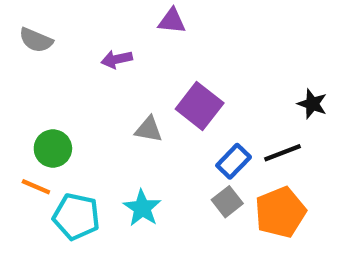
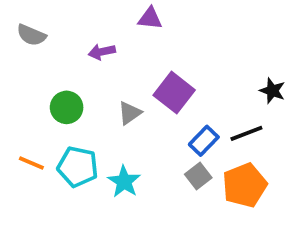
gray triangle: (149, 129) -> (130, 113), turned -45
green circle: (53, 148) -> (67, 107), moved
cyan pentagon: (76, 217) -> (78, 167), moved

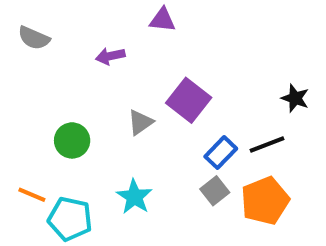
green circle: (67, 107) -> (72, 140), moved
orange line: (31, 163) -> (32, 195), moved
cyan pentagon: (78, 167) -> (70, 219), moved

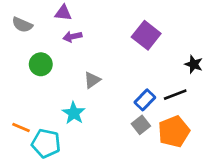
purple triangle: (162, 20) -> (63, 13), moved
purple square: (189, 100) -> (146, 35), moved
green circle: (72, 140) -> (41, 64), moved
cyan star: (134, 197) -> (74, 113), moved

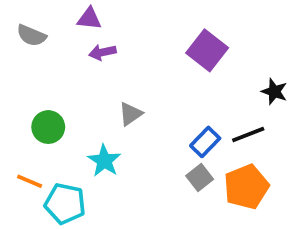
green circle: (41, 64) -> (48, 127), moved

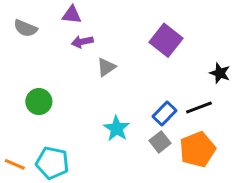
gray triangle: (130, 114) -> (106, 67), moved
cyan star: (104, 161) -> (117, 128), moved
orange line: (30, 181) -> (15, 164), moved

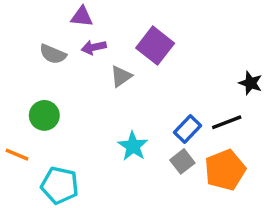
gray semicircle: (25, 28) -> (53, 54), moved
purple square: (166, 40) -> (155, 46), moved
orange line: (15, 164) -> (17, 155), moved

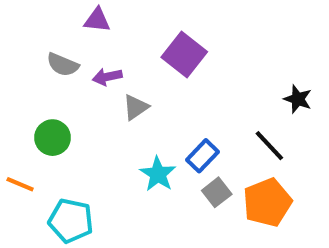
purple arrow: (94, 47) -> (107, 77), moved
gray triangle: (121, 76) -> (136, 107), moved
black line: (227, 122) -> (269, 146), turned 68
blue rectangle: (187, 129) -> (202, 156), moved

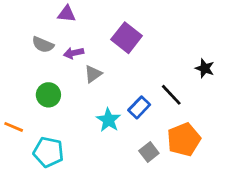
green circle: (53, 138) -> (48, 95), moved
black line: (269, 146) -> (171, 95), moved
gray square: (217, 192) -> (149, 152), moved

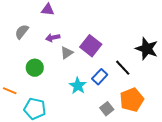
purple square: (127, 38) -> (91, 46), moved
gray semicircle: (43, 45) -> (22, 32), moved, turned 105
black star: (205, 68) -> (147, 49), size x1.6

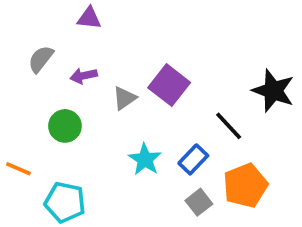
purple arrow: (53, 38) -> (84, 76), moved
blue rectangle: (100, 77) -> (193, 159), moved

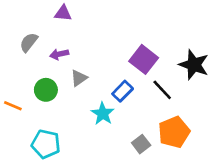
purple square: (169, 85) -> (144, 59), moved
gray triangle: (124, 98) -> (79, 78), moved
blue rectangle: (193, 159) -> (123, 91), moved
orange line: (18, 169) -> (13, 106), moved

